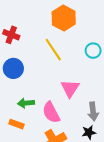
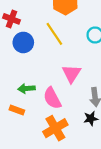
blue circle: (13, 68) -> (23, 42), moved

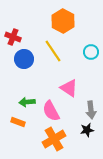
pink triangle: (71, 74) -> (69, 88), turned -30

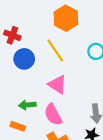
pink triangle: (69, 88) -> (57, 85), moved

